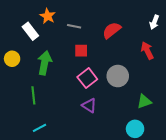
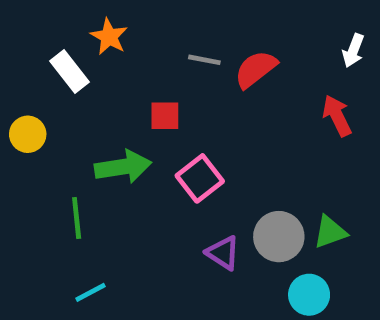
gray line: (74, 26) -> (204, 60), moved
red square: (81, 51) -> (165, 116), moved
green arrow: (45, 63) -> (123, 167), moved, turned 70
gray circle: (118, 76) -> (279, 237), moved
purple triangle: (89, 105) -> (223, 253), moved

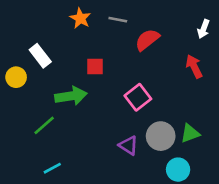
orange star: (109, 37) -> (80, 18), moved
gray line: (204, 60) -> (118, 20), moved
white rectangle: (70, 71) -> (40, 56), moved
pink square: (200, 178) -> (138, 97), moved
green line: (77, 218) -> (44, 125), turned 55

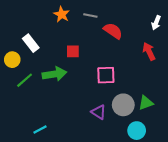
red semicircle: (147, 40) -> (113, 31), turned 72
pink square: (138, 97) -> (106, 75), turned 36
green line: (44, 125) -> (25, 80), moved

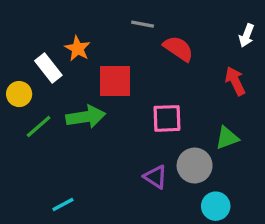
orange star: (62, 14) -> (78, 49), moved
red square: (73, 51) -> (115, 81), size x1.6
green triangle: (146, 103) -> (227, 138), moved

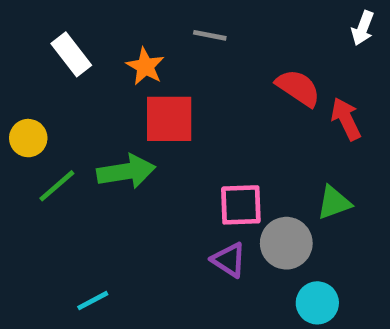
white arrow: (247, 36) -> (363, 28), moved
orange star: (78, 49) -> (145, 66), moved
red semicircle: (178, 49) -> (298, 88), moved
white rectangle: (48, 68) -> (71, 54), moved
pink square: (167, 118) -> (241, 205), moved

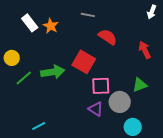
orange star: (145, 66) -> (51, 26), moved
red semicircle: (298, 88) -> (108, 37), moved
red square: (169, 119) -> (84, 62), moved, turned 30

